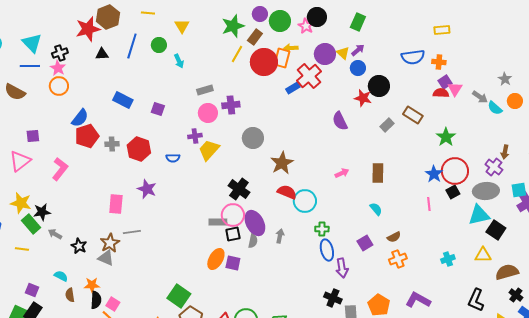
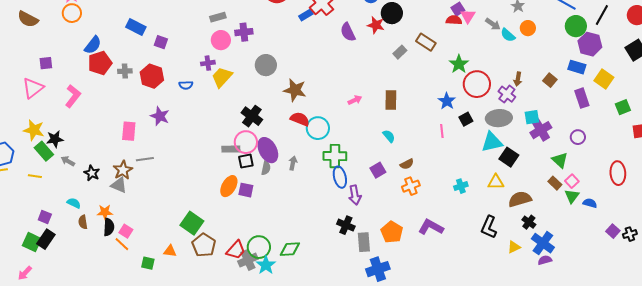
purple square: (158, 109) -> (161, 42), moved
purple semicircle: (340, 121) -> (348, 32), moved
brown star: (282, 163) -> (295, 90), turned -30
red circle: (455, 171) -> (477, 84), moved
green cross: (322, 229) -> (335, 156), size x1.6

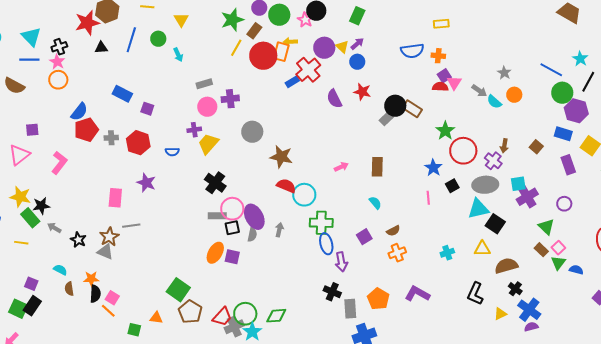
black circle: (392, 13) -> (395, 106), moved
black cross: (252, 116) -> (215, 183), moved

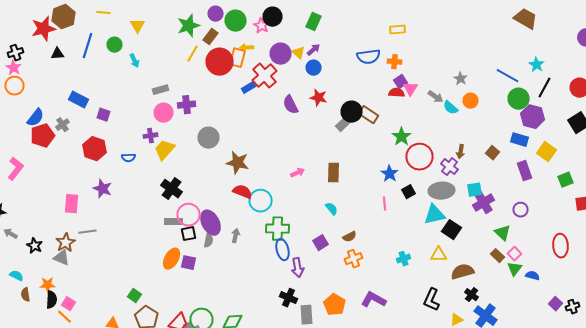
gray cross: (111, 138) -> (62, 125), moved, turned -32
green square: (178, 290) -> (134, 296), size x0.6

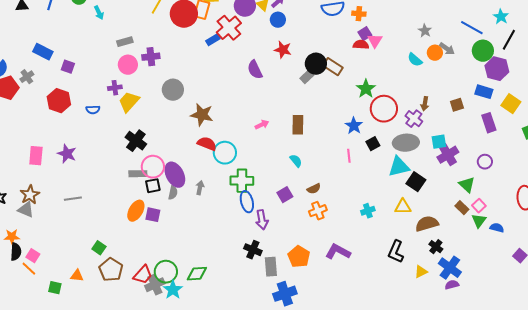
gray arrow: (436, 97) -> (447, 49), moved
purple semicircle: (290, 105) -> (255, 70), moved
brown square: (492, 153) -> (457, 105), turned 32
purple star: (102, 189) -> (67, 154), moved
gray line: (88, 232) -> (73, 199), moved

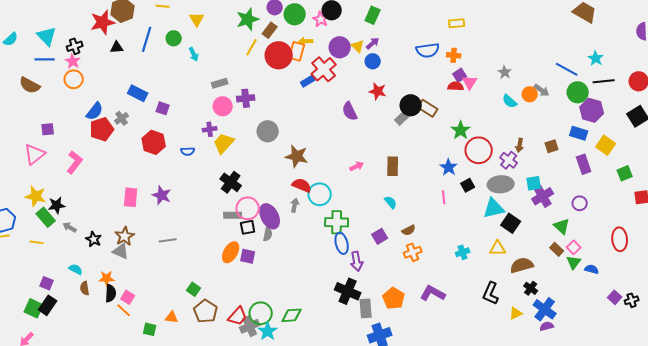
gray star: (425, 31) -> (505, 72), moved
black line: (509, 40) -> (604, 81), turned 55
gray arrow: (200, 188) -> (295, 205), moved
black cross: (253, 250) -> (348, 291), size x1.4

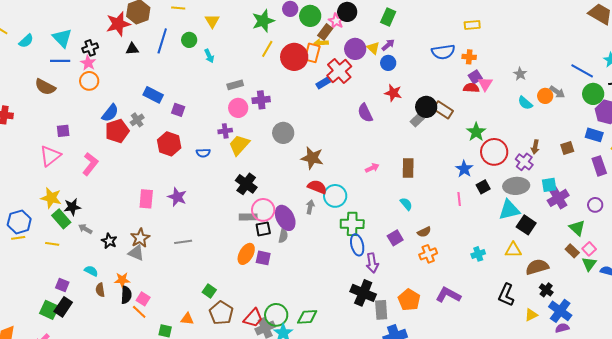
brown rectangle: (270, 30) -> (325, 32), moved

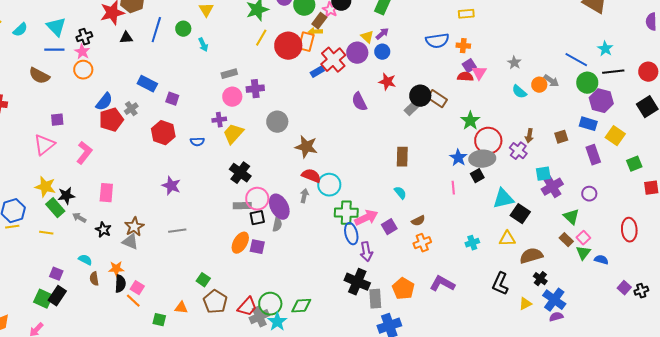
purple circle: (355, 49) -> (357, 53), moved
pink arrow: (372, 168) -> (366, 218), moved, size x1.6
gray ellipse: (516, 186) -> (482, 159), moved
pink rectangle: (146, 199) -> (106, 193), moved

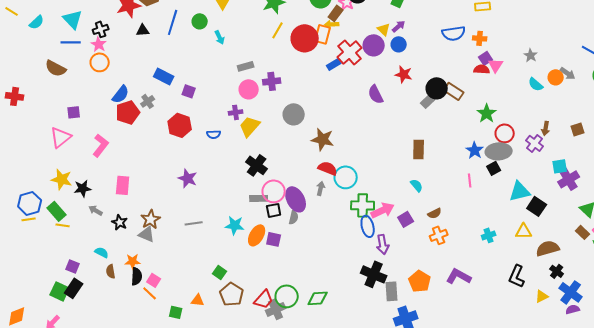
red circle: (488, 141) -> (505, 133), size x0.7
green rectangle: (55, 208) -> (57, 211), moved
cyan star: (277, 322) -> (235, 225), moved, turned -30

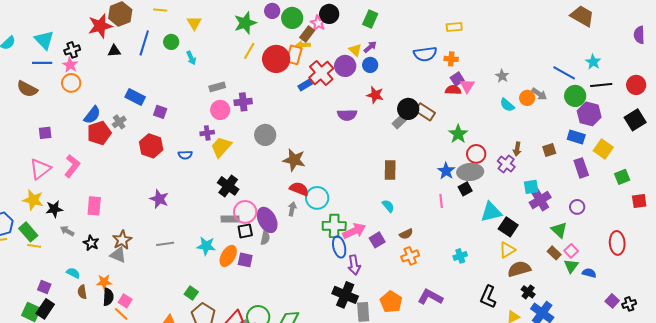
purple semicircle: (376, 94) -> (347, 115), turned -66
pink triangle: (61, 137) -> (40, 169), moved
yellow triangle: (524, 231) -> (507, 250), moved, turned -30

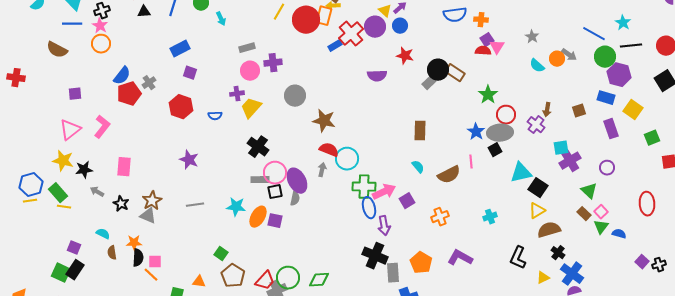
blue rectangle: (135, 97) -> (180, 49), moved, turned -54
brown semicircle: (406, 234) -> (449, 175), moved, size x1.6
pink square: (125, 301) -> (155, 262), turned -32

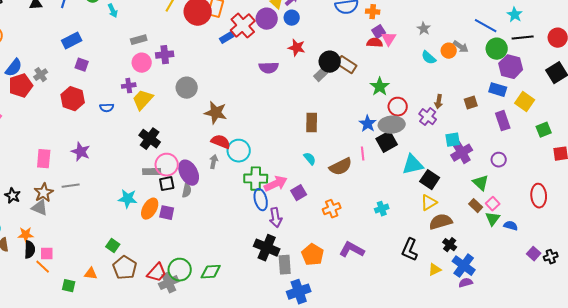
black square: (495, 150) -> (387, 142), size x1.5
pink rectangle: (124, 167) -> (44, 159), moved
gray line: (195, 205) -> (71, 186), moved

